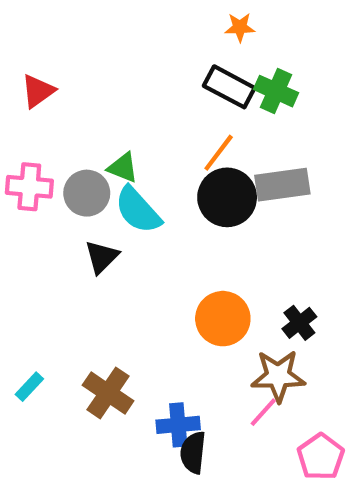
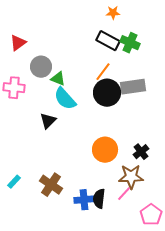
gray circle: (87, 193) -> (41, 67), moved
black semicircle: (193, 453) -> (99, 199), moved

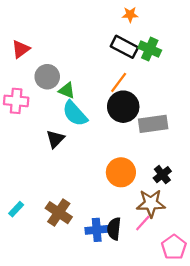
gray rectangle: (133, 87) -> (153, 124), moved

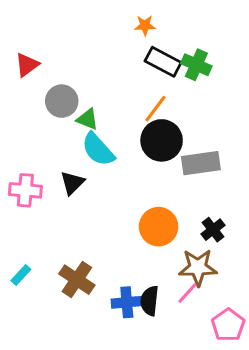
orange star: (130, 15) -> (145, 25), moved
pink cross: (16, 101) -> (25, 190), moved

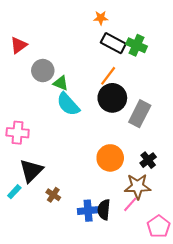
gray rectangle: (201, 163) -> (140, 114), turned -55
black triangle: (72, 183) -> (31, 171), moved, size x1.4
brown cross: (77, 280) -> (53, 195), size x0.6

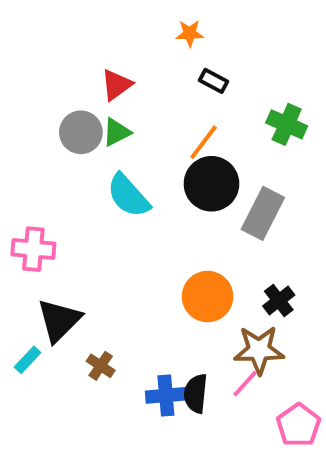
black rectangle: (113, 43) -> (213, 81), size x0.6
red triangle: (19, 45) -> (117, 85), moved
green cross: (137, 45) -> (287, 124), moved
green triangle: (61, 83) -> (117, 132), moved, turned -49

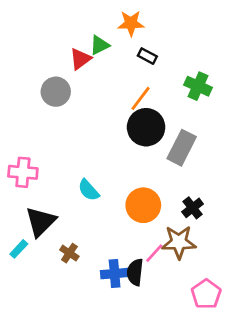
orange star: (190, 33) -> (131, 23), size x1.4
green triangle: (117, 132) -> (100, 45), moved
cyan semicircle: (128, 196) -> (89, 190), moved, size x0.7
pink line: (245, 384) -> (154, 253), moved

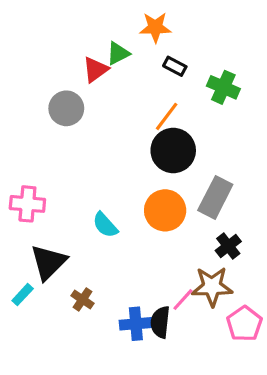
green cross: (198, 86) -> (223, 87), moved
gray rectangle: (182, 148) -> (215, 197), moved
orange circle: (143, 205) -> (165, 210), moved
pink pentagon: (206, 294) -> (244, 324), moved

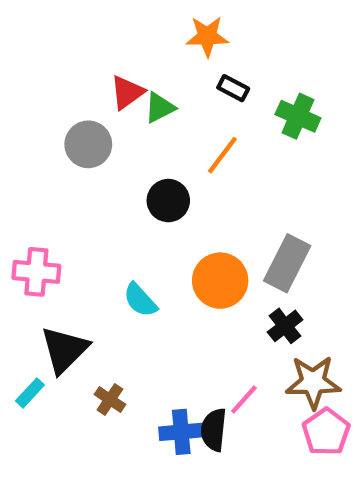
green triangle: (118, 53) -> (160, 108), moved
black circle: (173, 150) -> (168, 201), moved, size x0.7
black cross: (228, 246) -> (285, 326), moved
brown star: (212, 287) -> (313, 382), moved

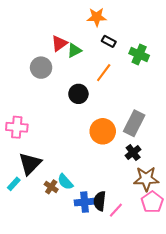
cyan semicircle: (140, 300) -> (65, 182), moved
pink line: (244, 399) -> (116, 210), moved

